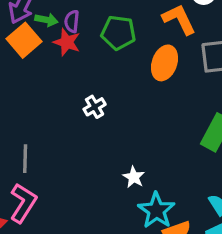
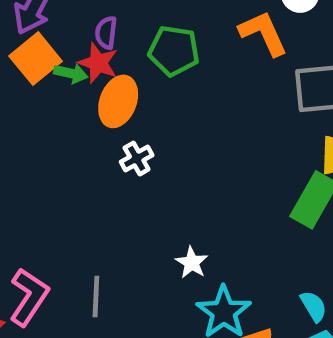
green arrow: (46, 20) -> (71, 73), moved
orange ellipse: (165, 63) -> (118, 101), moved
gray line: (25, 159) -> (96, 296), moved

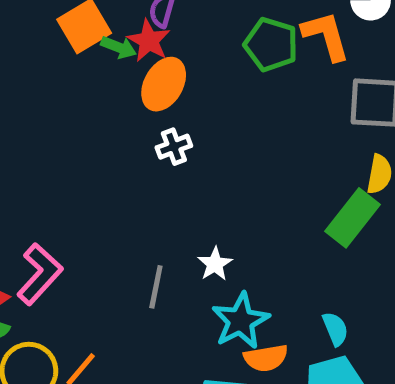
green pentagon: (174, 51) -> (271, 44), moved
gray line: (96, 296) -> (156, 287), moved

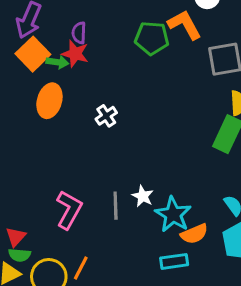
orange ellipse: (164, 84) -> (49, 101), moved
white star: (215, 264) -> (143, 196), moved
pink L-shape: (40, 274) -> (69, 210), moved

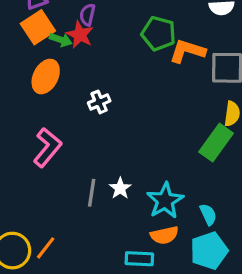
orange L-shape: (185, 25) -> (187, 51), moved, turned -54
pink L-shape: (69, 210) -> (47, 147), moved
cyan star: (173, 214) -> (165, 201), moved

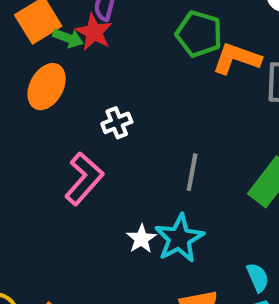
pink L-shape: (47, 147) -> (84, 179), moved
gray line: (92, 193) -> (192, 172), moved
cyan star: (165, 201) -> (179, 238), moved

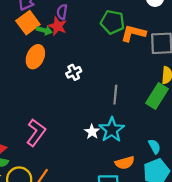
pink L-shape: (84, 179) -> (36, 132), moved

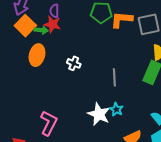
white cross: (74, 72) -> (74, 63), turned -32
cyan star: (112, 130) -> (116, 109), size x0.6
white star: (92, 132) -> (99, 114), size x1.6

